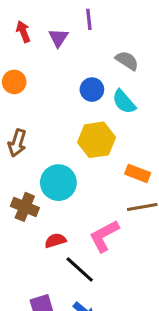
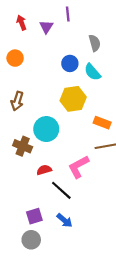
gray semicircle: (127, 61) -> (95, 43), turned 42

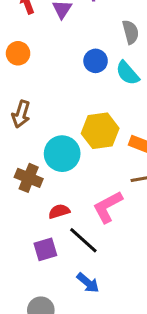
yellow hexagon: (73, 99) -> (100, 131), moved
purple square: (34, 216) -> (45, 249), moved

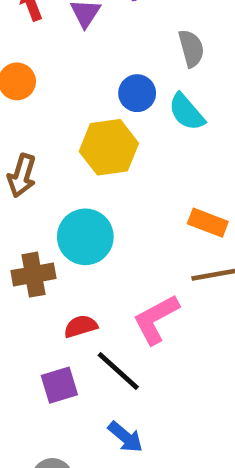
yellow hexagon: (100, 131) -> (109, 147), moved
brown cross: (29, 178) -> (33, 275), turned -32

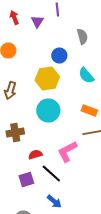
cyan semicircle: (187, 112) -> (86, 76), moved
cyan circle: (85, 237) -> (48, 110), moved

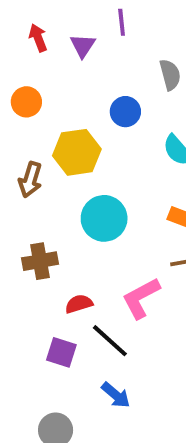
yellow hexagon: (47, 78) -> (77, 152), moved
purple square: (26, 180) -> (61, 352), turned 35

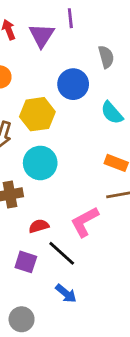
purple triangle: (83, 46) -> (42, 35), size x1.4
blue circle: (125, 112) -> (73, 84), size x1.4
cyan circle: (104, 218) -> (40, 163), moved

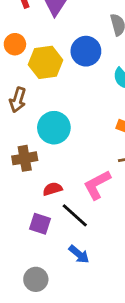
yellow hexagon: (37, 114) -> (46, 62), moved

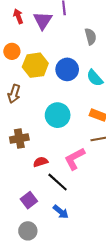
blue circle: (86, 51) -> (67, 69), moved
cyan circle: (54, 128) -> (58, 115), moved
purple square: (40, 224) -> (29, 200), moved, turned 35

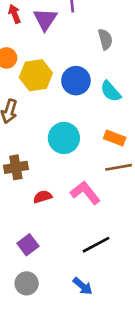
pink L-shape: (75, 159) -> (85, 193), turned 80
black line: (58, 182) -> (96, 245), moved, turned -70
blue arrow: (61, 212) -> (83, 286), moved

